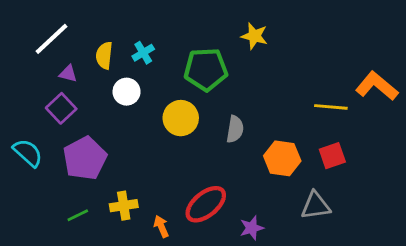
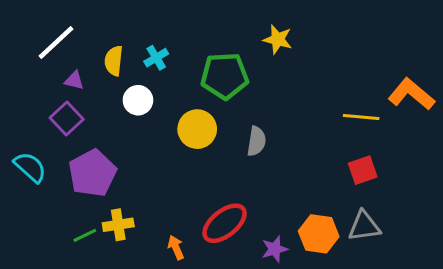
orange hexagon: (282, 158) -> (319, 234), moved
yellow cross: (124, 206) -> (118, 225), moved
gray triangle: (316, 206) -> (364, 226), moved

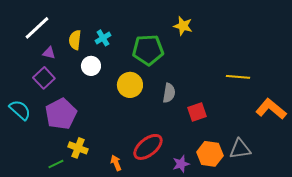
orange L-shape: (411, 94) -> (271, 109), moved
red square: (363, 170) -> (197, 112), moved
yellow cross: (118, 225) -> (78, 148), turned 30
green line: (85, 235) -> (56, 164), moved

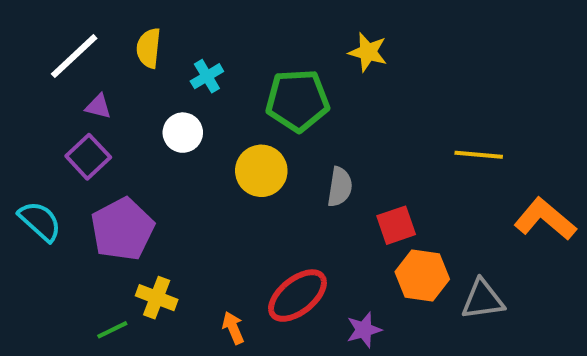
yellow semicircle: (75, 40) -> (149, 48), moved
orange hexagon: (210, 154) -> (422, 275), moved

